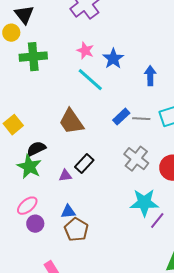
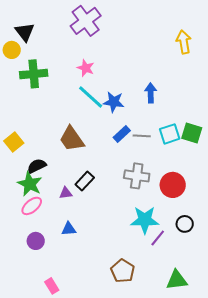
blue star: (113, 59) -> (114, 102), moved, turned -30
gray cross: (136, 159) -> (137, 176), turned -30
pink ellipse: (27, 206) -> (32, 206), moved
brown pentagon: (76, 230) -> (123, 271), moved

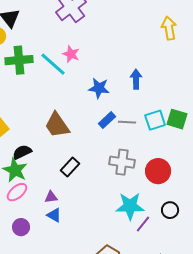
cyan line: (91, 97) -> (53, 64), moved
purple triangle: (66, 193) -> (51, 197), moved
blue triangle: (69, 229) -> (54, 215), turned 35

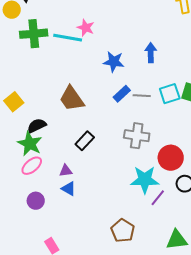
cyan line: (53, 64) -> (68, 38), turned -32
red circle: (158, 171) -> (171, 158), moved

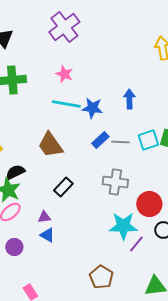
cyan line: (68, 38) -> (66, 104), moved

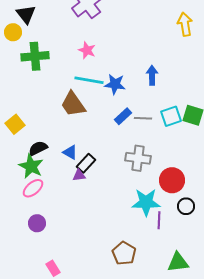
brown trapezoid: (50, 145) -> (73, 104), moved
purple triangle: (44, 217) -> (79, 175), moved
blue triangle: (47, 235) -> (70, 152), moved
purple line: (136, 244) -> (159, 220), turned -36

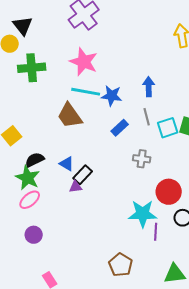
pink star: (87, 50) -> (84, 62), size x1.6
gray line: (143, 118) -> (147, 117), moved, turned 72
gray cross: (138, 158) -> (142, 159), moved, size x0.7

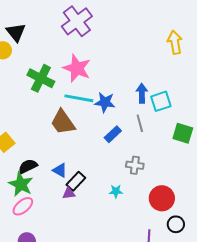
green cross: (32, 68) -> (41, 78), moved, turned 32
cyan square: (168, 128) -> (161, 101), moved
cyan star: (143, 214) -> (116, 191), moved, size x0.5

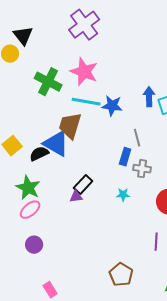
brown trapezoid: (63, 122) -> (70, 126), turned 52
gray line: (140, 123) -> (137, 138), moved
blue rectangle: (113, 134) -> (125, 157), moved, turned -30
black semicircle: (28, 166) -> (39, 154), moved
blue triangle: (60, 170) -> (56, 144), moved, size x1.8

